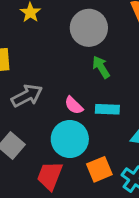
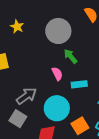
gray arrow: (27, 96) -> (26, 96), moved
pink semicircle: (74, 105) -> (57, 74), moved, turned -152

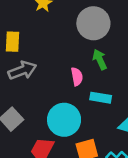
gray arrow: (26, 96) -> (22, 70), moved

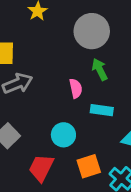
cyan circle: (64, 120) -> (63, 135), size x0.7

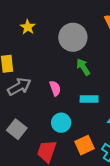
pink semicircle: (76, 88) -> (55, 88), moved

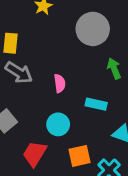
green arrow: (83, 67) -> (114, 68), moved
gray arrow: (19, 87) -> (19, 73), turned 50

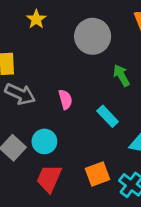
cyan rectangle: (96, 104) -> (108, 116), turned 42
cyan circle: (58, 124) -> (44, 141), moved

